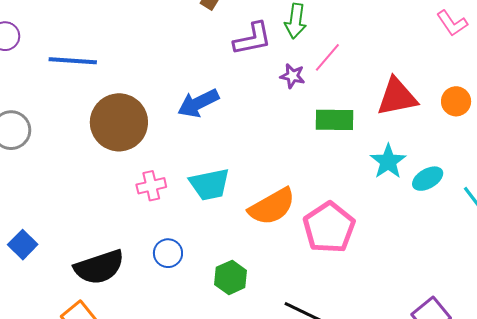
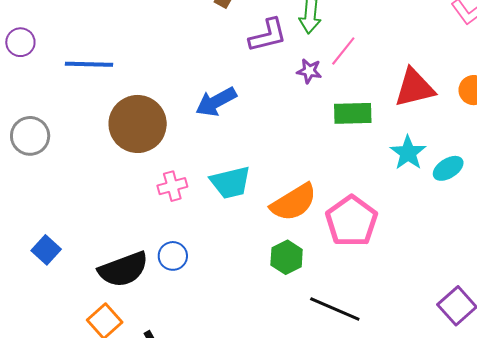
blue circle: (168, 253) -> (173, 256), moved
green hexagon: (231, 277) -> (287, 257), moved

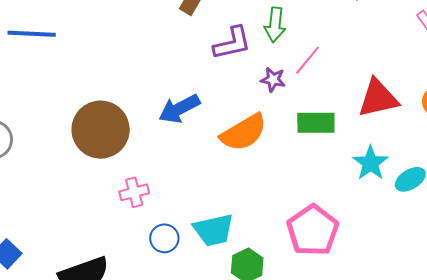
blue line: (89, 64) -> (32, 34), moved
cyan trapezoid: (230, 182) -> (214, 230), moved
orange semicircle: (294, 202) -> (244, 132), moved
blue circle: (173, 256) -> (164, 238), moved

